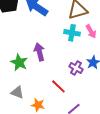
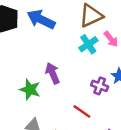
cyan cross: (72, 33) -> (88, 44), turned -35

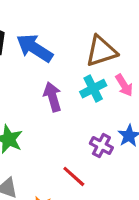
purple arrow: (53, 73) -> (53, 97), moved

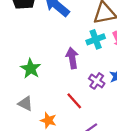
purple arrow: (53, 97) -> (72, 58), moved

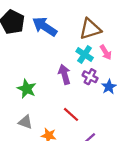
cyan cross: (96, 39) -> (85, 54), turned -30
purple cross: (97, 81) -> (90, 77), moved

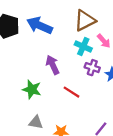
purple arrow: (64, 74) -> (53, 65), moved
red line: (71, 114) -> (71, 92), moved

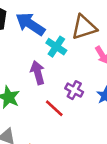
cyan cross: (83, 47) -> (56, 47), moved
purple cross: (92, 68) -> (74, 90), moved

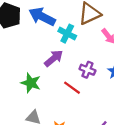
purple arrow: (38, 73) -> (54, 58), turned 72

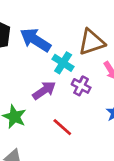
purple cross: (87, 70) -> (81, 86), moved

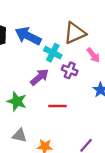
red line: (62, 127) -> (58, 106), turned -36

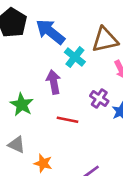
purple cross: (70, 70) -> (99, 99), moved
purple arrow: (39, 77) -> (54, 82), turned -72

